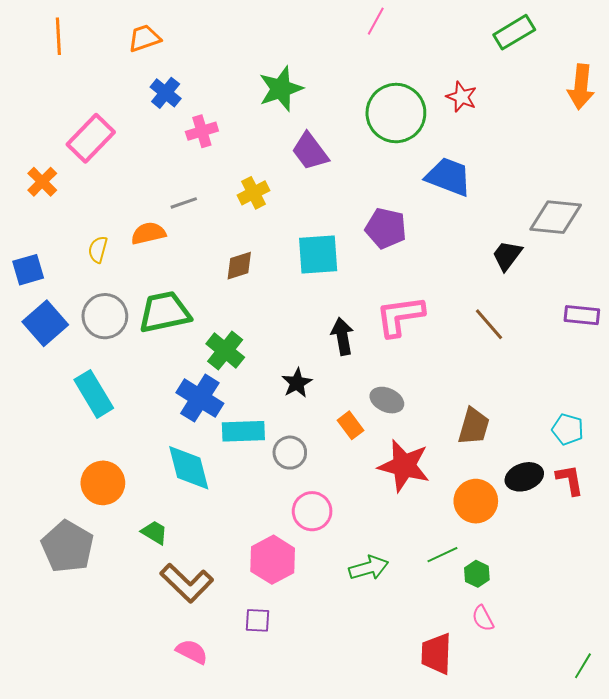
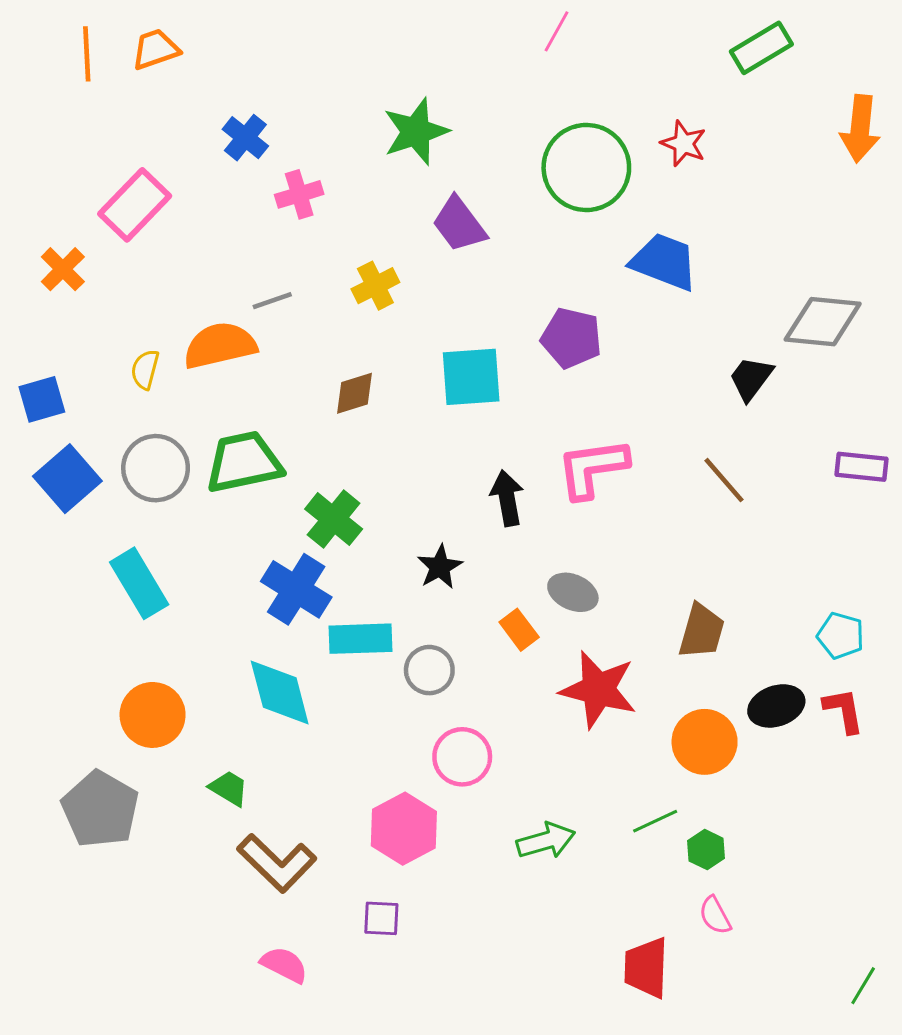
orange trapezoid: (144, 38) -> (156, 49), moved
orange semicircle: (148, 233) -> (220, 345), size x1.4

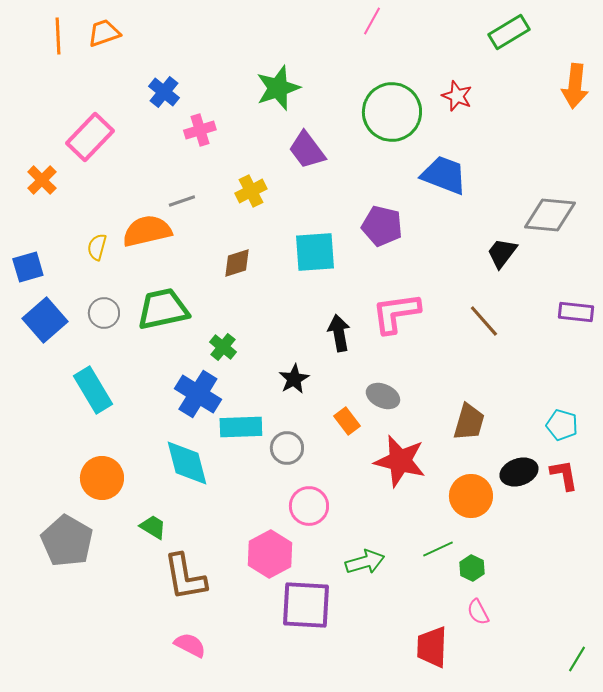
gray circle: (156, 468) -> (104, 313), size x0.7
green cross: (334, 519) -> (223, 347), size x0.7
brown L-shape: (277, 863) -> (185, 577), turned 36
purple square: (381, 918) -> (306, 605), moved, size x2.0

